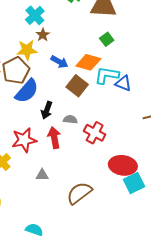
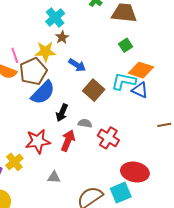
orange diamond: (88, 62) -> (141, 70), moved
red arrow: (54, 138) -> (68, 141), turned 30
cyan square: (134, 183) -> (121, 193), moved

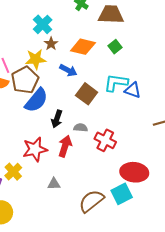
orange diamond: (141, 70) -> (83, 47), moved

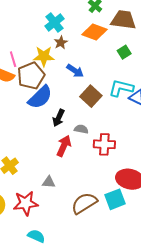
orange diamond: (83, 47) -> (95, 32), moved
red cross: (105, 140) -> (104, 144), turned -30
red star: (35, 149) -> (26, 203), moved

